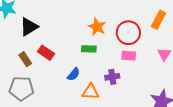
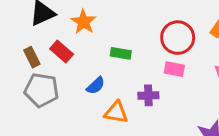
orange star: (97, 27) -> (84, 22), moved
gray pentagon: (21, 89) -> (42, 90), moved

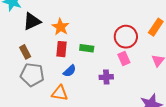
red rectangle: (62, 51) -> (62, 49), moved, turned 56
pink rectangle: (174, 69) -> (124, 59), turned 56
orange triangle: (116, 112) -> (60, 93), moved

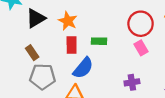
blue semicircle: (70, 71) -> (83, 68), size x1.5
purple cross: (106, 77) -> (132, 82), moved

